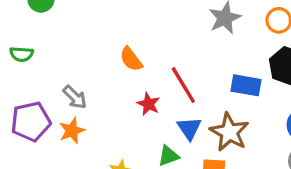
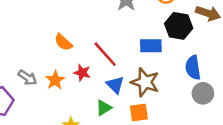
orange star: (72, 131) -> (55, 80), moved

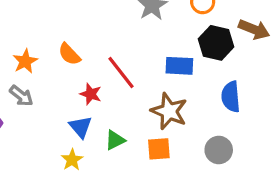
orange star: (55, 80) -> (25, 61), moved
blue triangle: (115, 85) -> (81, 127), moved
gray circle: (203, 93) -> (219, 150), moved

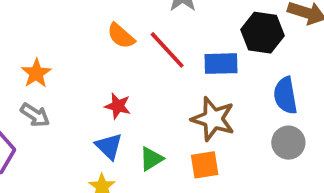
orange semicircle: (69, 54) -> (121, 36), moved
red line: (121, 73) -> (167, 50), moved
gray circle: (219, 150) -> (288, 143), moved

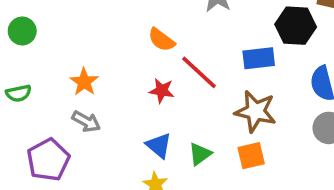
red line: (167, 50) -> (199, 72), moved
red star: (118, 106) -> (162, 91), moved

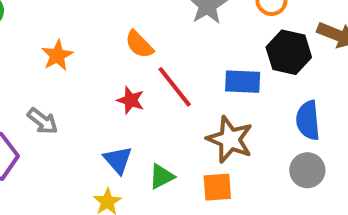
orange star: (84, 82) -> (57, 55), moved

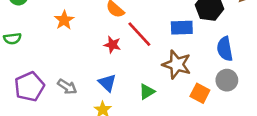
gray arrow: (42, 121) -> (67, 87), moved
green triangle: (162, 176) -> (147, 92), moved
orange square: (217, 187) -> (200, 93), moved, turned 36

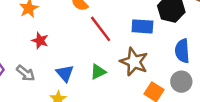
red star: (112, 45) -> (40, 41), moved
green triangle: (147, 92) -> (98, 72), moved

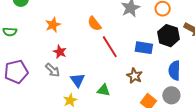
brown star: (134, 62) -> (134, 76), size x0.7
green triangle: (98, 72) -> (104, 90), moved, turned 32
gray arrow: (26, 73) -> (53, 70), moved

